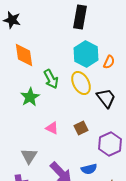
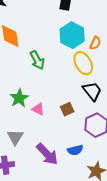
yellow ellipse: (81, 83) -> (83, 63), moved
green star: (30, 97) -> (19, 98), moved
black trapezoid: (106, 98) -> (92, 91), moved

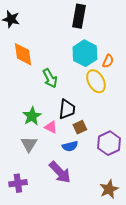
black trapezoid: (92, 91) -> (67, 109), moved, turned 45
gray triangle: (15, 137) -> (29, 144), moved
blue semicircle: (75, 150) -> (70, 146), moved

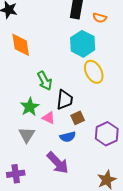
orange semicircle: (108, 61) -> (100, 18), moved, turned 80
green arrow: (50, 78) -> (45, 81), moved

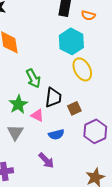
brown square: (78, 118) -> (74, 108), moved
purple arrow: (58, 163) -> (46, 160), size x0.7

